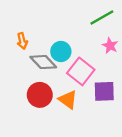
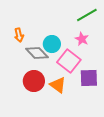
pink star: (110, 46) -> (82, 39), moved

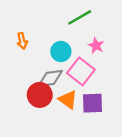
green line: (87, 15) -> (80, 17), moved
gray diamond: (37, 53) -> (50, 78), moved, turned -55
purple square: (89, 78) -> (93, 103), moved

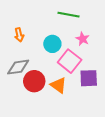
green line: (80, 17) -> (69, 15), turned 40
gray diamond: (50, 78) -> (18, 67), moved
purple square: (93, 103) -> (89, 78), moved

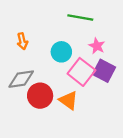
purple square: (89, 78) -> (104, 71), moved, turned 30

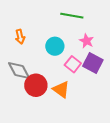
pink square: (81, 72) -> (73, 64), size x0.7
gray diamond: (21, 79) -> (19, 70), turned 70

